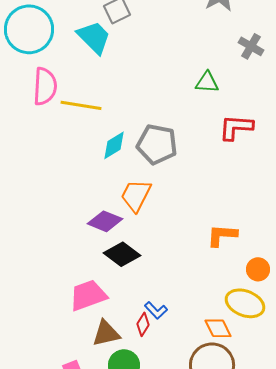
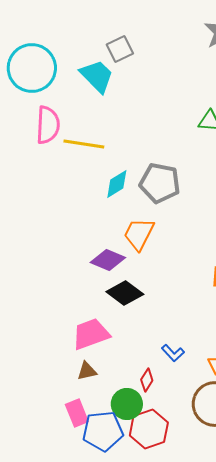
blue L-shape: (156, 310) -> (173, 353), moved
red diamond: (143, 324) -> (147, 380), moved
brown triangle: (106, 333) -> (87, 371), moved, size x0.7

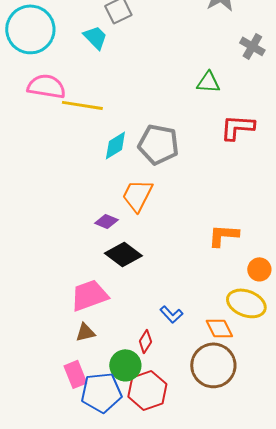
cyan trapezoid: (97, 76) -> (95, 37), size x0.7
pink semicircle: (48, 125) -> (46, 86), turned -84
purple diamond: (108, 260) -> (106, 221), size x0.7

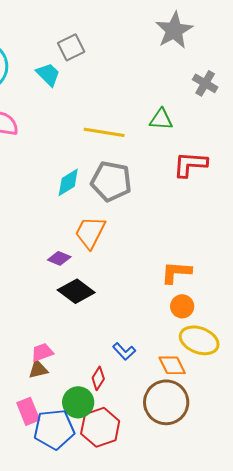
yellow line: (82, 105) -> (104, 132), moved
orange circle: (259, 269) -> (182, 306), moved
pink trapezoid: (89, 295) -> (42, 352), moved, size x0.6

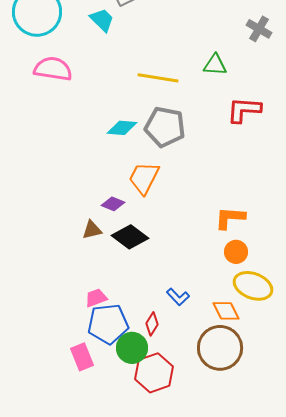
cyan diamond: (68, 182) -> (122, 128), turned 36
brown triangle: (38, 369) -> (92, 230), moved
blue pentagon: (54, 429) -> (108, 324), moved

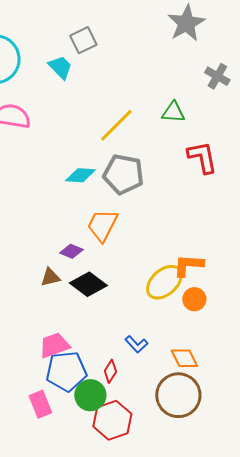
yellow line: (158, 78) -> (116, 125), turned -54
red L-shape: (244, 110) -> (202, 157), turned 75
yellow ellipse: (253, 286) -> (164, 282), moved, turned -63
pink trapezoid: (96, 298) -> (54, 345), size x1.4

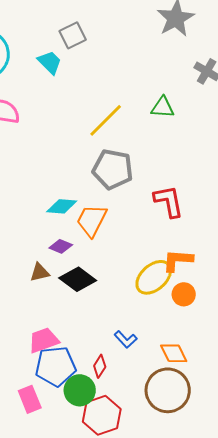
red L-shape: (202, 157) -> (169, 201), moved
cyan diamond: (80, 175) -> (62, 206), moved

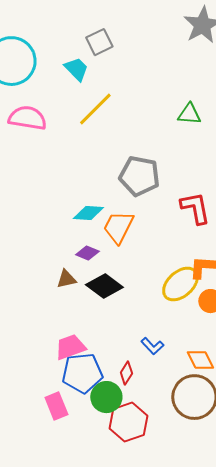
yellow line: (106, 120) -> (95, 109), moved

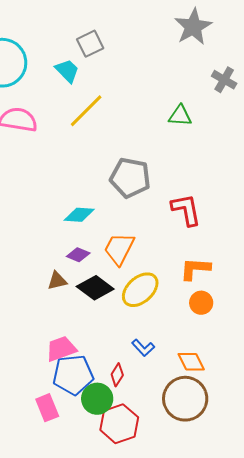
orange trapezoid: (118, 227) -> (119, 249), moved
yellow ellipse: (180, 284) -> (140, 290), moved

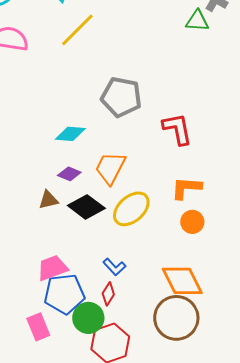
green triangle: (180, 116) -> (197, 21), moved
blue L-shape: (143, 348) -> (114, 267), moved
orange diamond: (191, 362) -> (182, 281), size x1.5

